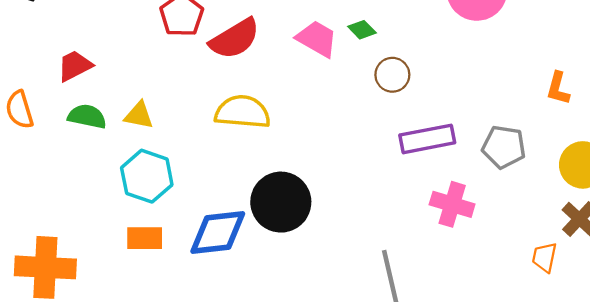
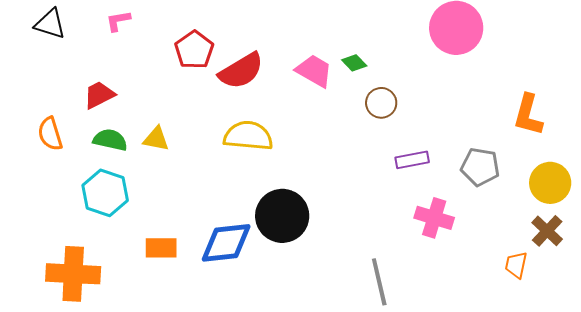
orange L-shape: (558, 88) -> (528, 115), size x1.4
purple rectangle: (427, 139) -> (412, 160), size x0.7
cyan hexagon: (147, 176) -> (105, 193), moved

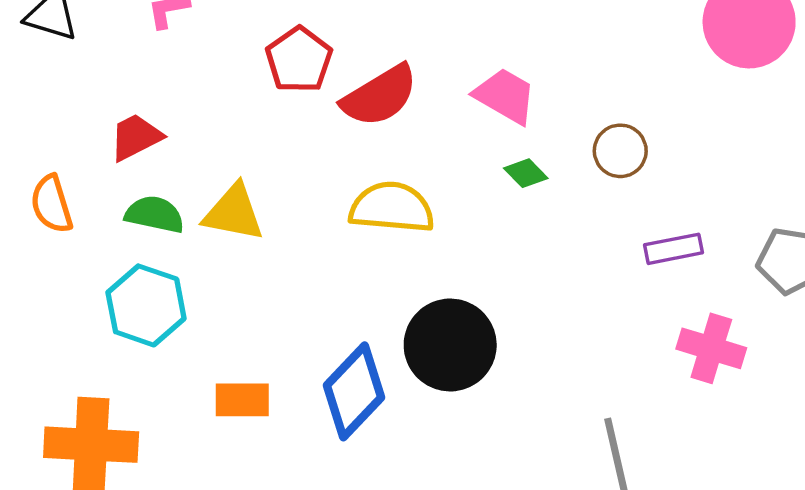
green diamond: (354, 63) -> (526, 173), moved
yellow triangle: (156, 139) -> (234, 213), size x1.4
blue diamond: (226, 243) -> (354, 391), turned -40

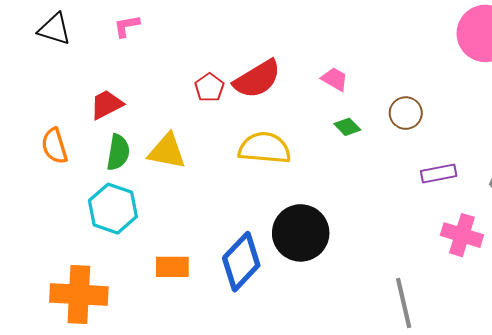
red pentagon: (299, 60) -> (209, 88), moved, size x0.7
pink trapezoid: (505, 96) -> (335, 79), size x0.7
green semicircle: (155, 214) -> (118, 152), turned 87

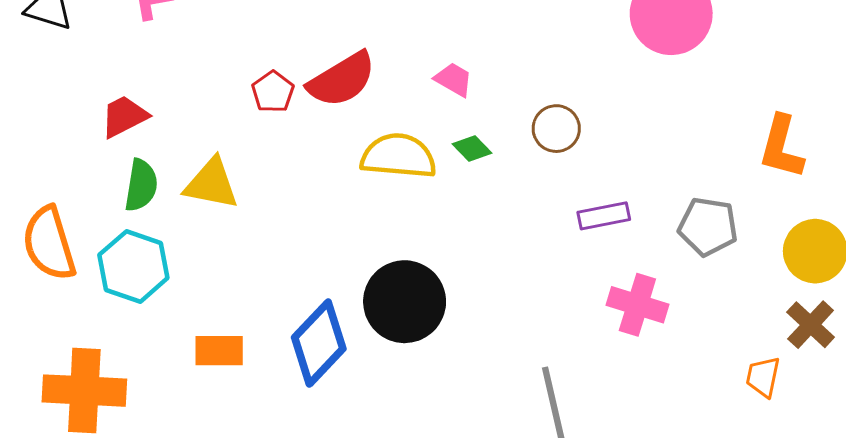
orange semicircle: (54, 146) -> (49, 243), moved, size x1.4
yellow semicircle: (265, 148) -> (398, 156), moved

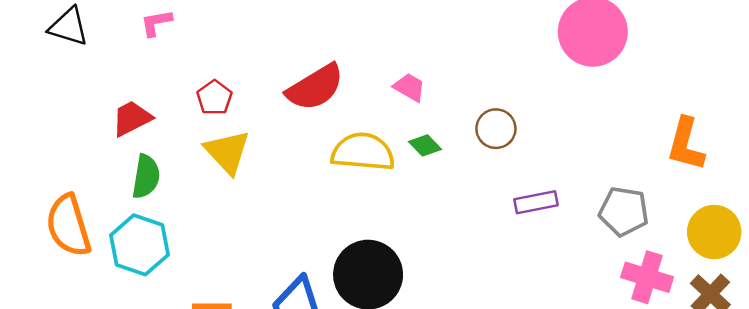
red pentagon: (273, 92) -> (214, 98), moved
yellow triangle: (212, 184) -> (227, 152), moved, turned 36
pink cross: (637, 305) -> (647, 277), moved

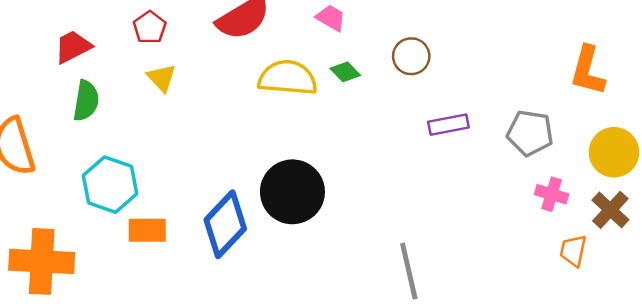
yellow triangle: (227, 152) -> (162, 78), size x0.7
cyan hexagon: (139, 245) -> (110, 185), moved
pink cross: (647, 277) -> (552, 194), size x0.7

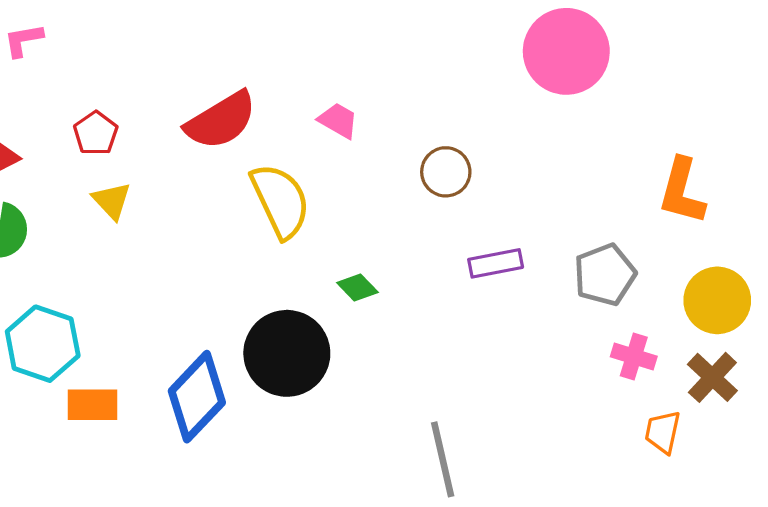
green diamond: (345, 72) -> (357, 287), moved
yellow semicircle: (288, 78) -> (280, 201), turned 60
gray pentagon: (530, 133) -> (605, 275), turned -30

